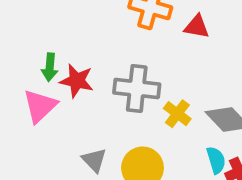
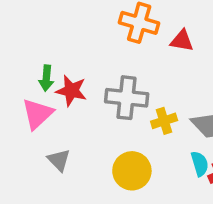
yellow cross: (177, 114) -> (164, 121), turned 35
gray triangle: (94, 160) -> (59, 160), moved

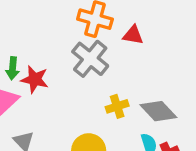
gray cross: (127, 98) -> (90, 59), moved, turned 33

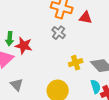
gray cross: (90, 59) -> (59, 33), size x0.6

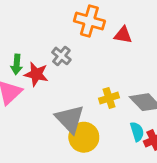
gray cross: (59, 33) -> (61, 56), moved
gray triangle: (17, 85) -> (70, 119), moved, size x1.6

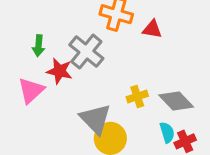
gray cross: (61, 56) -> (86, 52), size x1.6
green arrow: (17, 64) -> (39, 46), moved

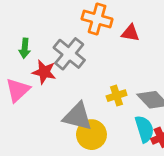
gray triangle: (95, 119) -> (78, 116), turned -32
cyan semicircle: (167, 132) -> (144, 129), size x1.4

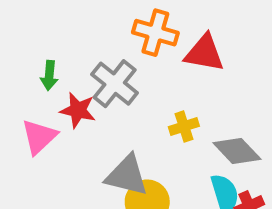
red triangle: (130, 33) -> (204, 53), size x1.5
yellow cross: (117, 96) -> (184, 126), moved

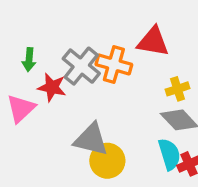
orange cross: (155, 33) -> (114, 64), moved
yellow cross: (184, 126) -> (178, 89), moved

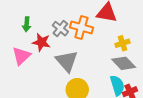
gray cross: (81, 66) -> (60, 29), size x0.7
gray triangle: (91, 140) -> (67, 61), moved, turned 35

